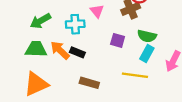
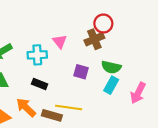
orange arrow: (60, 50) -> (26, 108), moved
yellow line: (135, 75) -> (69, 108), moved

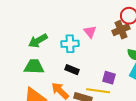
purple square: (81, 72) -> (109, 78), moved

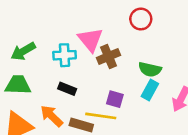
brown cross: (121, 30) -> (108, 56), moved
pink triangle: (90, 32) -> (90, 40), size x1.5

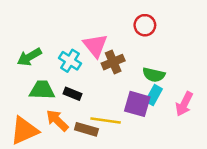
cyan cross: (65, 55) -> (70, 61), turned 35
green trapezoid: (18, 85) -> (42, 90), moved
purple square: (115, 99) -> (137, 104), moved, size x1.5

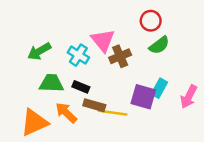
green semicircle: (154, 75) -> (159, 45), moved, turned -50
brown rectangle: (86, 129) -> (94, 105), moved

